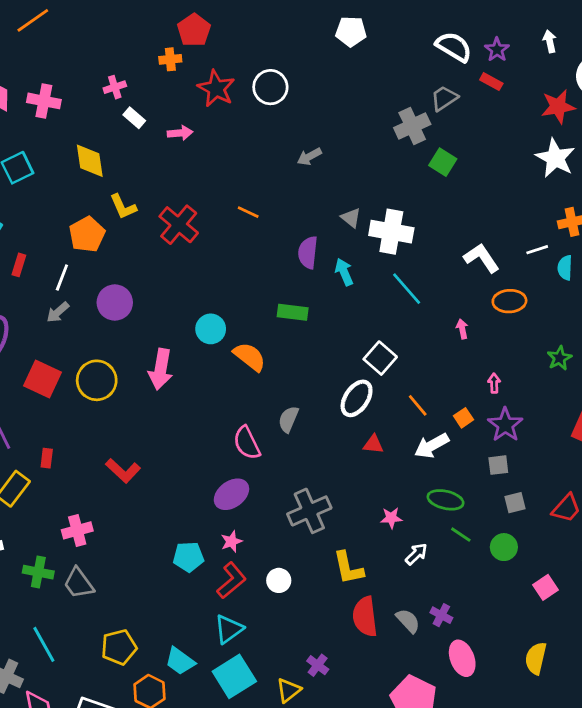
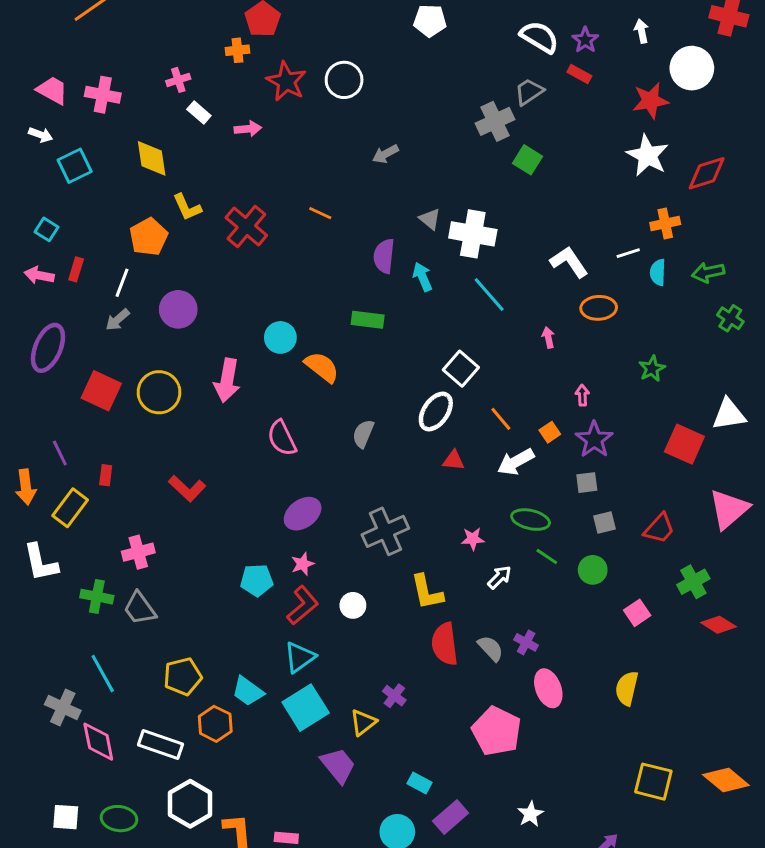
pink semicircle: (247, 443) -> (282, 438), moved

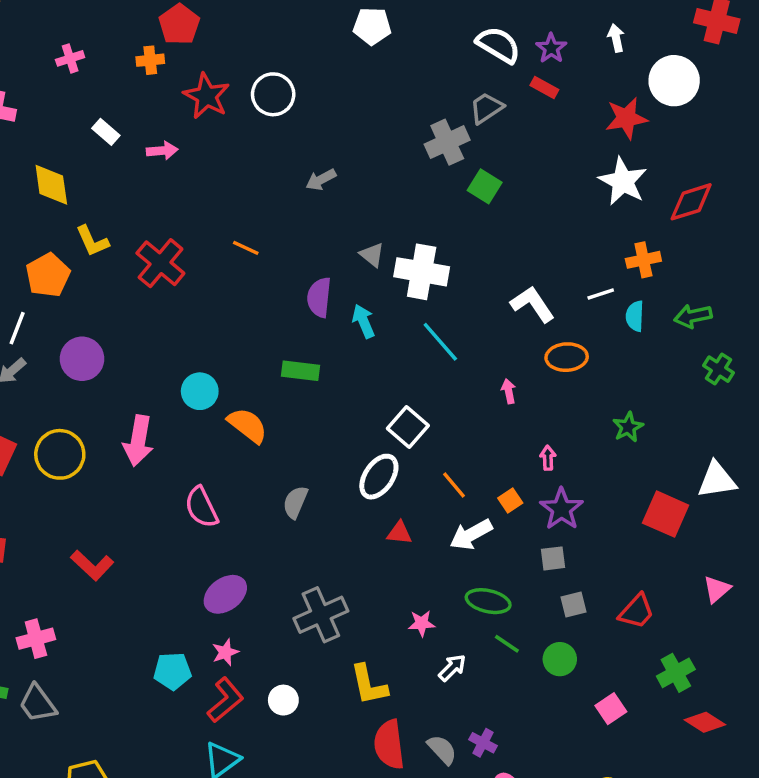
pink cross: (178, 80) -> (70, 58), moved
pink triangle: (729, 509) -> (717, 589), size x0.6

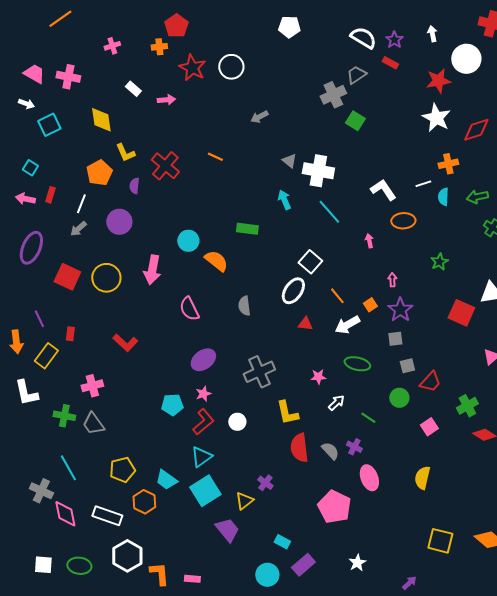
purple semicircle: (319, 297) -> (134, 186), moved, size x0.7
gray semicircle: (295, 502) -> (244, 306), turned -30
red trapezoid: (637, 611) -> (430, 382), moved
green line: (507, 644) -> (368, 418), moved

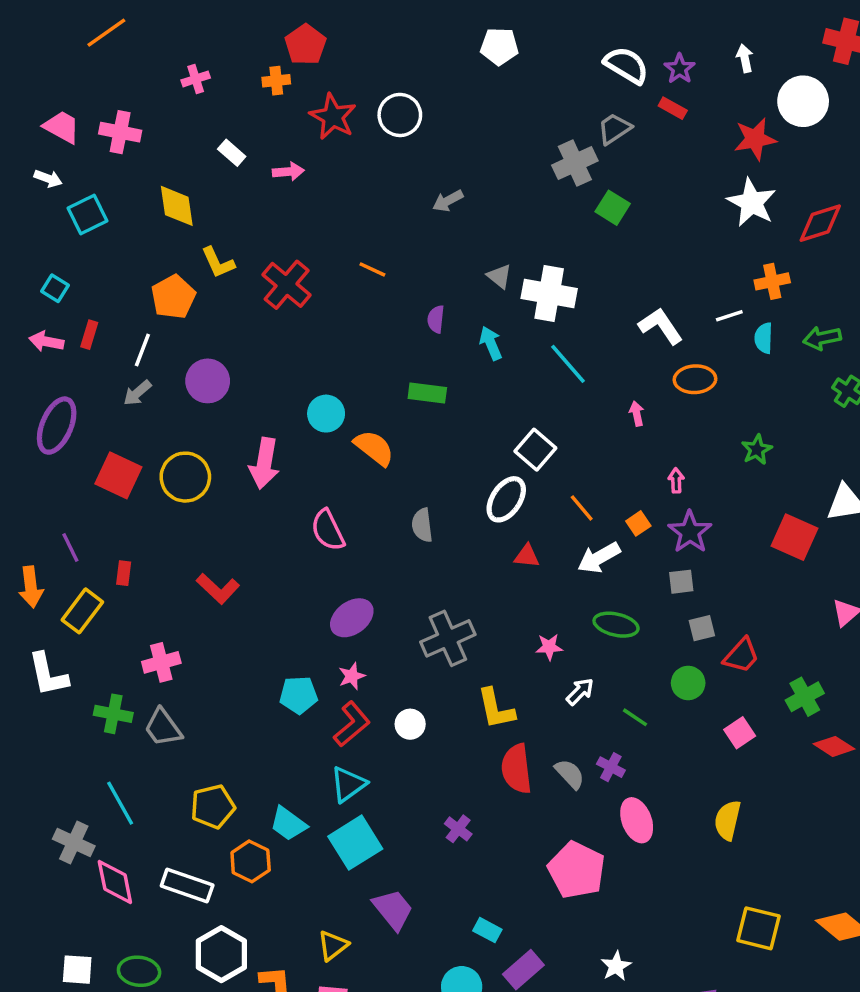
purple semicircle: (134, 186) -> (436, 319), moved
yellow triangle: (244, 501) -> (333, 946), moved

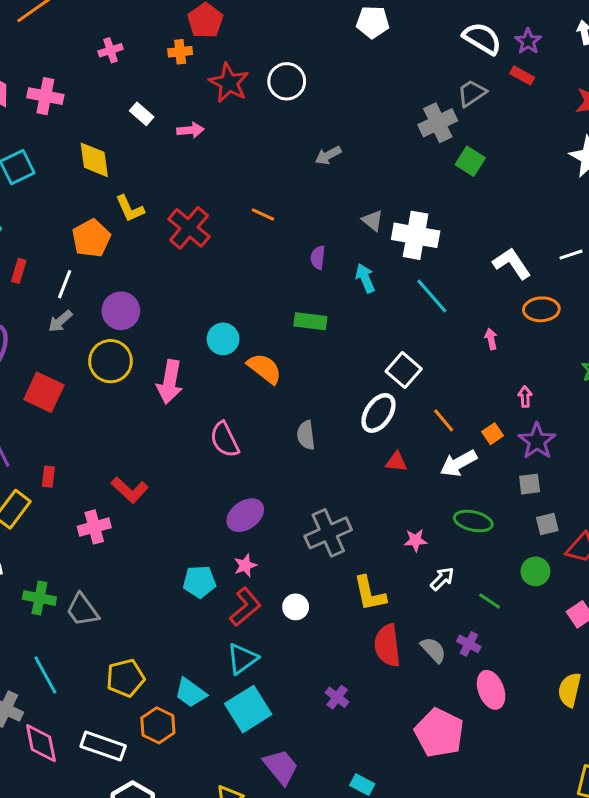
yellow circle: (185, 477) -> (111, 361), moved
pink cross: (161, 662) -> (94, 527), moved

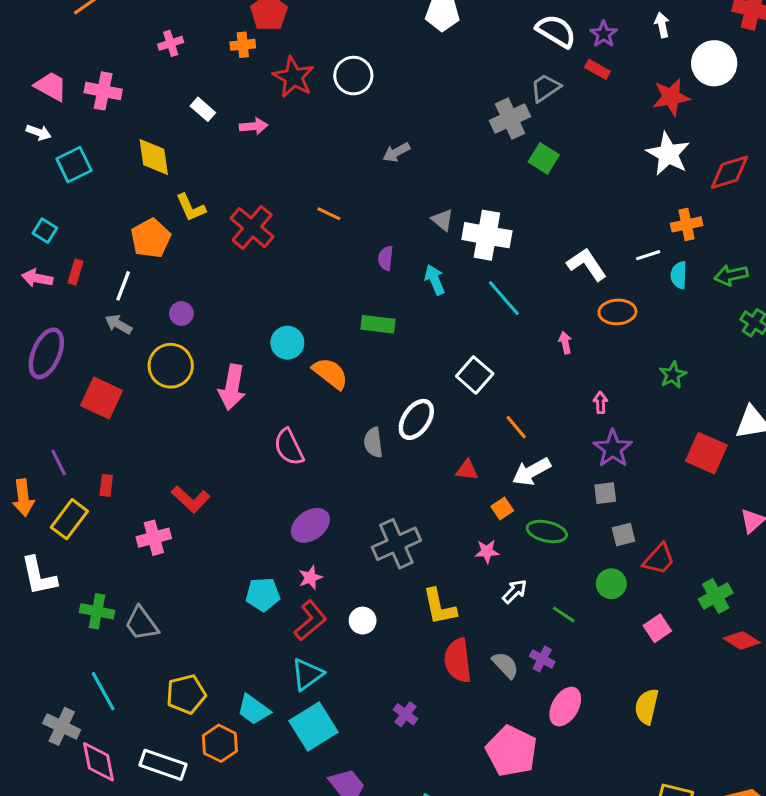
purple circle: (121, 311) -> (181, 314), size x0.6
gray arrow: (60, 321) -> (118, 324), turned 70
white ellipse: (379, 413) -> (416, 419), moved
orange square: (493, 434) -> (502, 508), moved
pink ellipse: (491, 690) -> (565, 707), turned 51

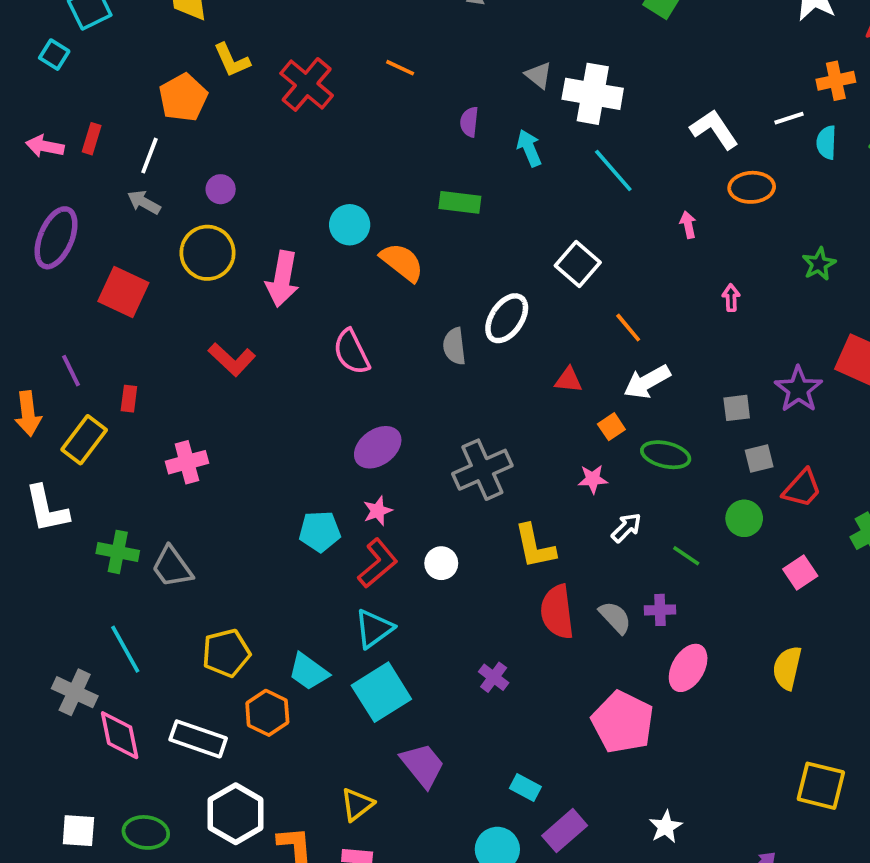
cyan square: (45, 231) -> (54, 55), moved
purple star: (613, 449) -> (798, 389), moved
red L-shape: (191, 499) -> (232, 359), moved
purple cross: (542, 659) -> (660, 610), turned -30

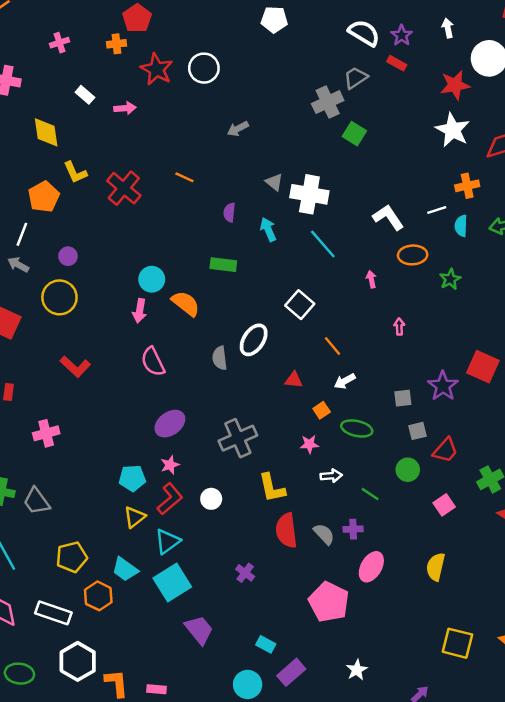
green star: (819, 264) -> (450, 279), moved
pink arrow: (282, 279) -> (140, 311), moved, size x0.7
white arrow: (647, 382) -> (345, 381), size x0.7
white arrow: (626, 528) -> (331, 476), turned 40
yellow triangle: (357, 804) -> (135, 517), moved

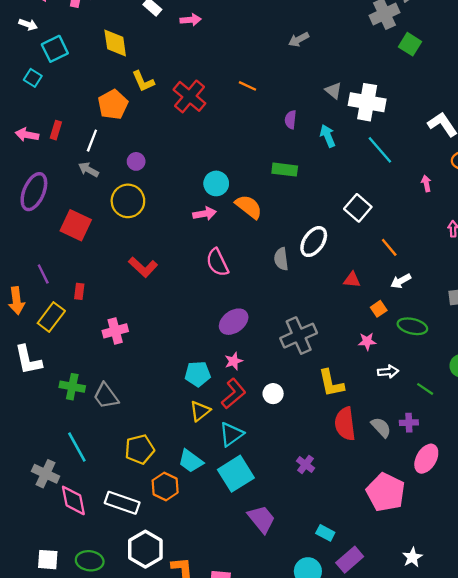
pink arrow: (140, 311) -> (205, 214), turned -110

